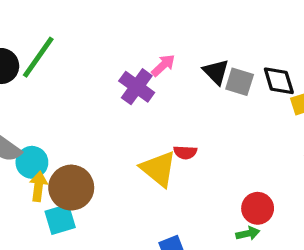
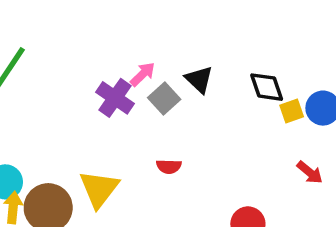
gray square: (240, 82) -> (164, 98), moved, turned 32
yellow triangle: (158, 169) -> (99, 189), moved, turned 30

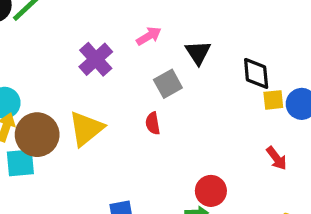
purple cross: (115, 98) -> (96, 59), moved
gray square: (164, 98) -> (168, 84), moved
red semicircle: (169, 166) -> (153, 123), turned 65

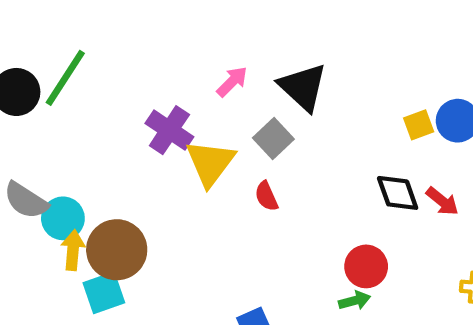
black triangle: (198, 53) -> (303, 87), size x1.4
black diamond: (256, 73) -> (398, 193), moved
yellow triangle: (86, 129) -> (210, 163), moved

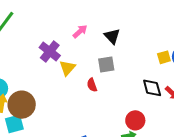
black triangle: (303, 87) -> (112, 36), size x0.7
gray square: (273, 139) -> (106, 64), moved, turned 30
yellow triangle: (210, 163) -> (67, 68), size x0.7

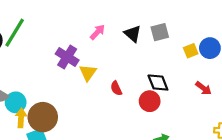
gray square: (106, 64) -> (160, 32), moved
black diamond: (152, 88) -> (158, 83), moved
red circle: (135, 120) -> (150, 101), moved

